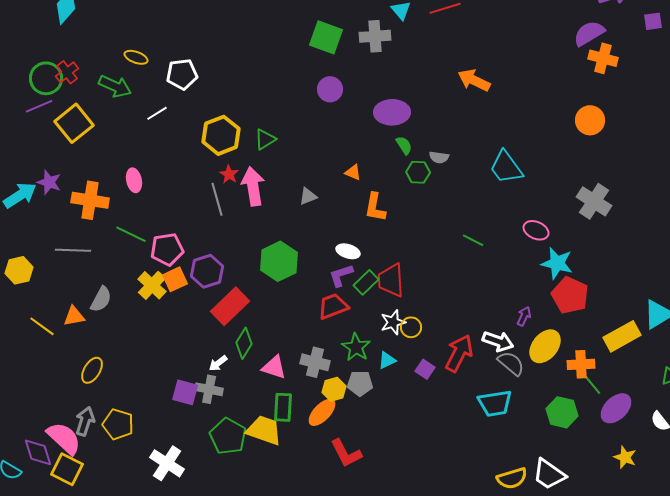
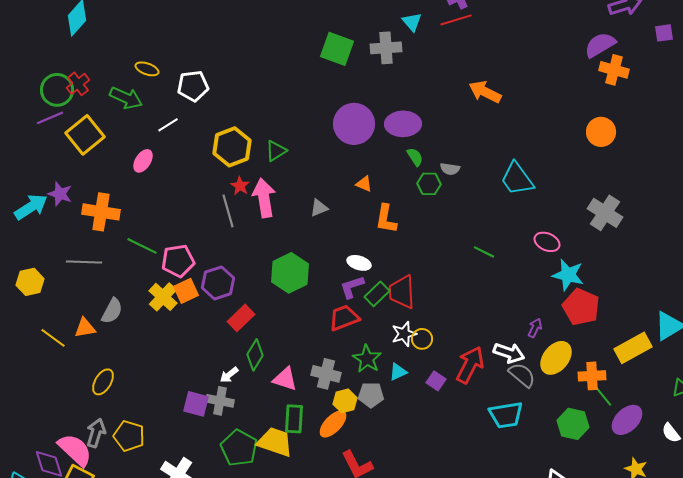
purple circle: (330, 89) -> (354, 124), moved, size x1.6
pink ellipse: (134, 180) -> (143, 161), moved, turned 45
red rectangle: (230, 306) -> (241, 318), size x0.7

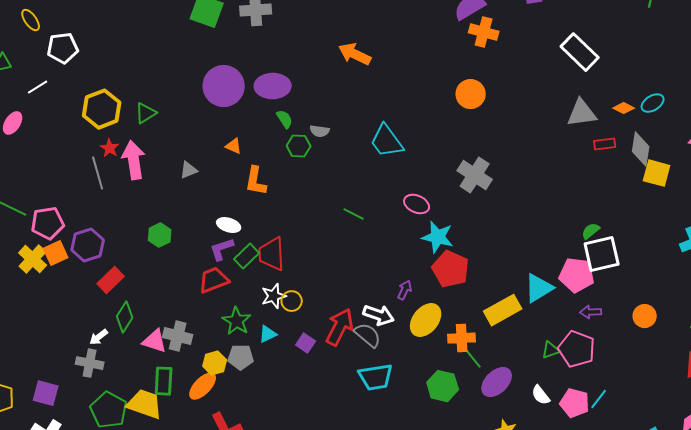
yellow ellipse: (147, 69) -> (31, 20), moved, turned 35
green hexagon: (290, 273) -> (160, 235), size x0.6
gray cross: (326, 374) -> (178, 336), moved
gray semicircle: (522, 375) -> (368, 335), moved
purple square: (196, 404) -> (46, 393), moved

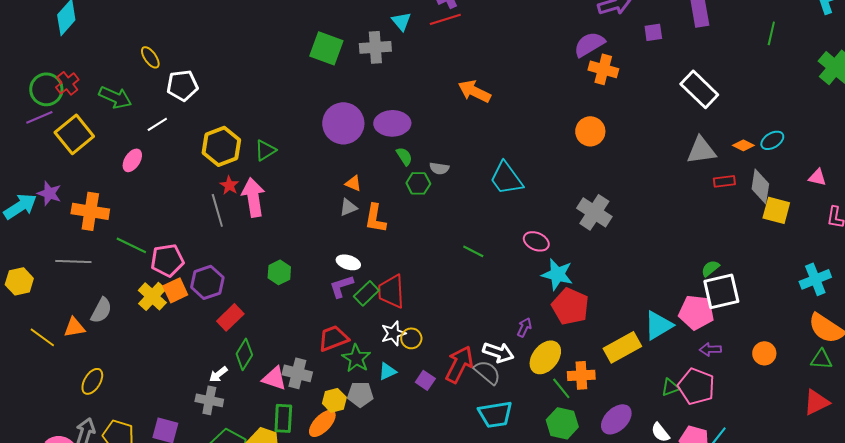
gray triangle: (189, 170) -> (348, 207), moved
red trapezoid: (214, 280) -> (333, 338), moved
green line: (473, 358) -> (561, 388), moved

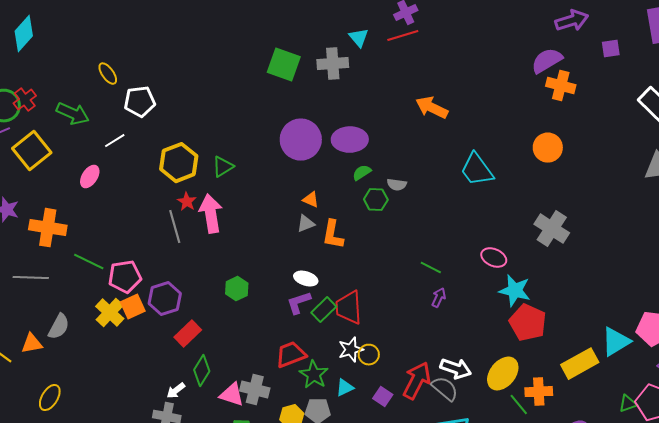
green semicircle: (404, 156) -> (362, 173), turned -90
cyan trapezoid: (506, 178) -> (477, 170), moved
purple arrow: (524, 327) -> (439, 298), moved

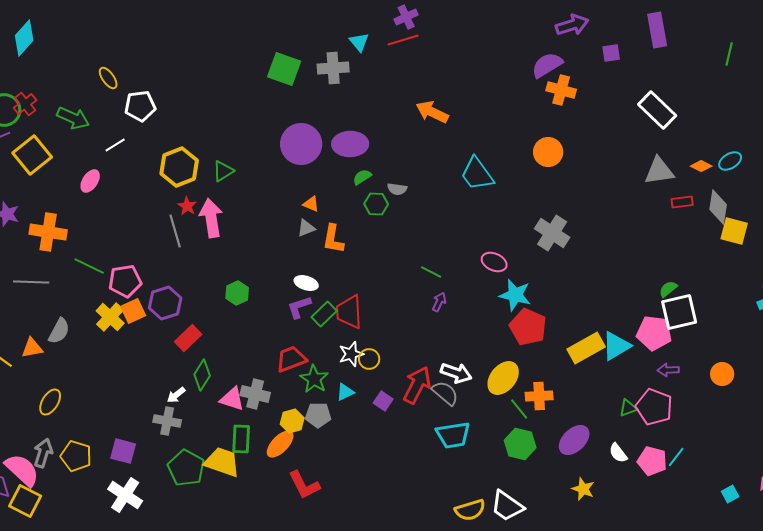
yellow rectangle: (580, 364) -> (586, 348), moved

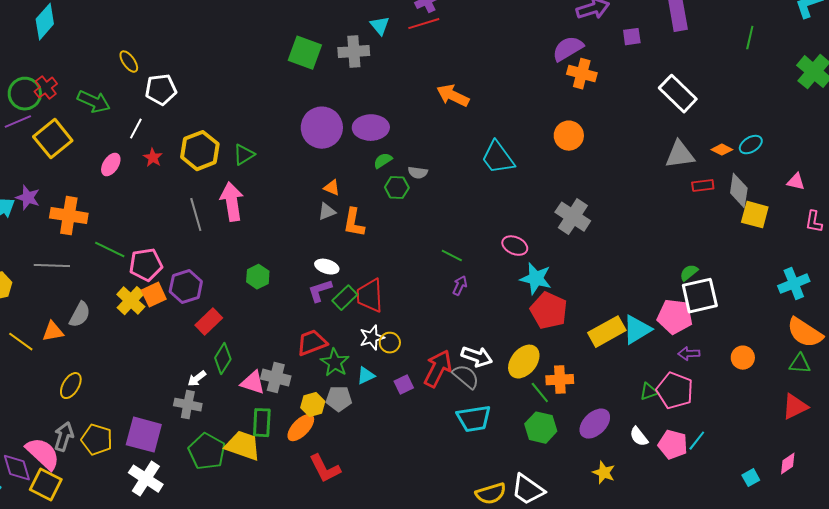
white line: (115, 145) -> (136, 129), turned -30
red star: (187, 206) -> (153, 158), moved
purple square: (383, 401) -> (404, 385), turned 30
purple square: (123, 451) -> (144, 435), size x1.4

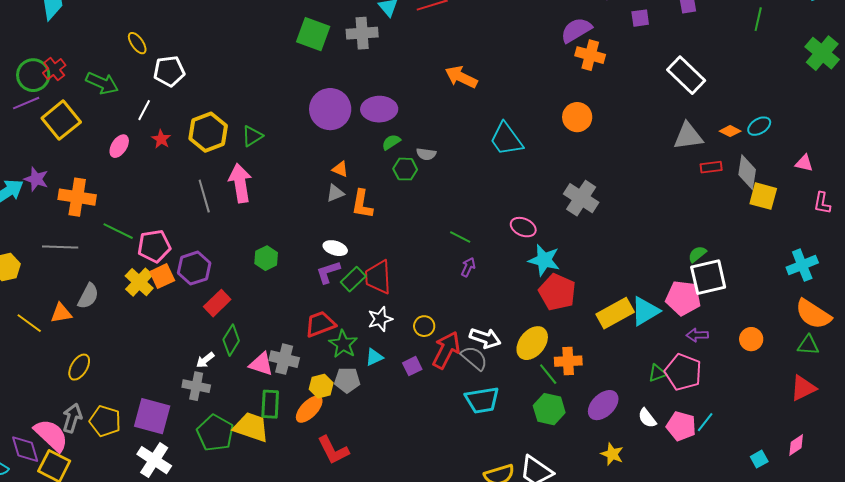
yellow circle: (390, 343) -> (424, 326), moved

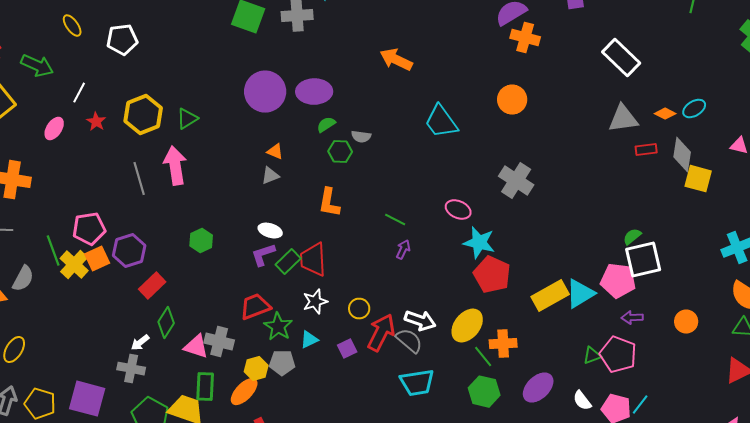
white pentagon: (169, 71) -> (122, 40), moved
orange L-shape: (362, 204) -> (329, 203), moved
green line: (118, 231) -> (53, 251), moved, turned 44

